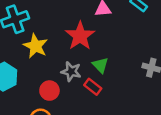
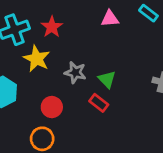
red star: (80, 36) -> (52, 27), moved, size x0.7
gray star: (71, 71) -> (75, 72), moved

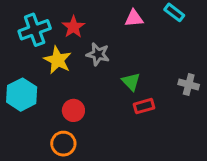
gray star: (75, 72) -> (98, 54), moved
red rectangle: (99, 103) -> (144, 106), moved, turned -54

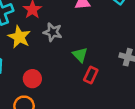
red rectangle: (144, 106) -> (91, 75), turned -49

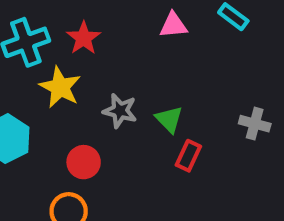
gray star: (53, 32) -> (120, 111), moved

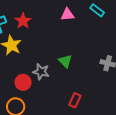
gray star: (120, 111) -> (41, 72), moved
red rectangle: (188, 156) -> (75, 100), moved

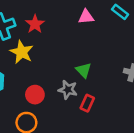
gray star: (41, 72) -> (68, 90), moved
red rectangle: (75, 100) -> (87, 103), moved

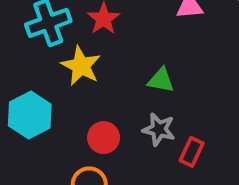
green triangle: (84, 70) -> (161, 80), moved, turned -35

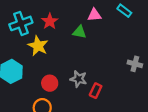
green triangle: (161, 80) -> (80, 32), moved

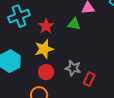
red star: (50, 21) -> (46, 26), moved
yellow star: (38, 46) -> (44, 49), moved, turned 30

